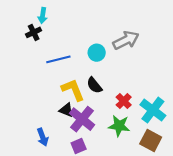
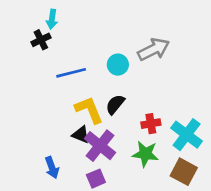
black semicircle: (94, 85) -> (115, 104), turned 78
red cross: (124, 101) -> (151, 124), turned 35

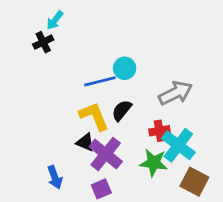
cyan arrow: (52, 19) -> (55, 20), turned 30
gray arrow: (154, 49) -> (175, 93), moved
blue line: (71, 73) -> (100, 81), moved
cyan cross: (187, 135) -> (178, 145), moved

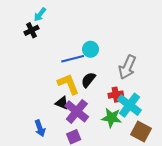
gray arrow: (175, 93) -> (127, 67), turned 140

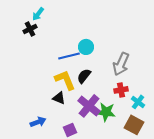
red cross: (116, 95) -> (121, 90), moved
cyan cross: (129, 105) -> (138, 102), moved, size x0.6
purple cross: (77, 111) -> (89, 106), moved
blue arrow: (40, 128) -> (38, 122), turned -91

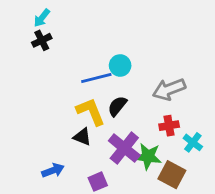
cyan arrow: (38, 14) -> (42, 18), moved
gray arrow: (121, 64) -> (169, 89), turned 45
brown square: (134, 125) -> (172, 175), moved

